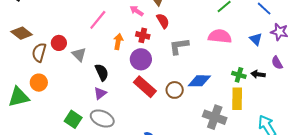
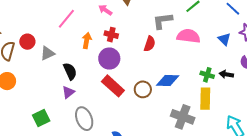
red semicircle: (163, 21) -> (150, 44), moved, turned 49
gray L-shape: (179, 46) -> (163, 21), moved
gray triangle: (79, 55) -> (47, 53), turned 49
green square: (73, 119) -> (41, 118), turned 30
gray ellipse: (102, 119) -> (84, 119), moved, turned 45

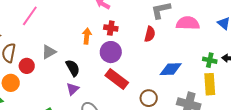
pink line: (66, 19) -> (30, 16), moved
red circle: (27, 42) -> (27, 66), moved
brown circle: (143, 89) -> (149, 98), moved

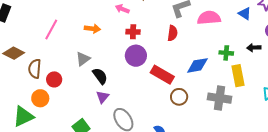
orange arrow: (87, 36) -> (92, 29), moved, turned 98
gray triangle: (49, 52) -> (83, 59), moved
green cross: (210, 60) -> (226, 53), moved
red rectangle: (117, 79) -> (162, 75), moved

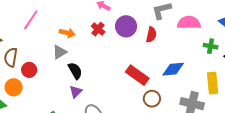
orange arrow: (92, 29) -> (67, 33), moved
red cross: (133, 32) -> (98, 29), moved, turned 32
green cross: (226, 53) -> (211, 46), moved
purple circle: (136, 56) -> (126, 26), moved

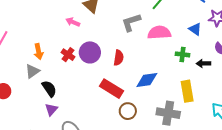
purple circle: (126, 26) -> (90, 52), moved
red cross: (98, 29) -> (68, 55), moved
orange arrow: (67, 33) -> (39, 51), turned 70
red semicircle: (151, 35) -> (119, 58), moved

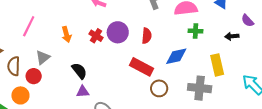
green cross: (183, 54) -> (195, 31), moved
gray triangle: (32, 71) -> (43, 57), moved
purple triangle: (51, 110) -> (83, 92), turned 48

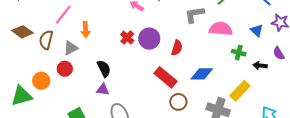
green cross: (195, 31) -> (239, 53), moved
orange arrow: (66, 34) -> (86, 30), moved
yellow rectangle: (217, 65) -> (240, 91), turned 45
brown semicircle: (14, 66) -> (46, 40), moved
red circle: (34, 76) -> (65, 69), moved

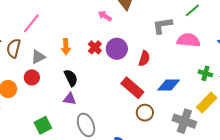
orange arrow: (86, 30) -> (66, 47), moved
green cross: (239, 53) -> (205, 73), moved

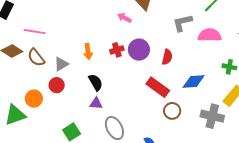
pink line: (31, 23) -> (35, 32), moved, turned 65
red cross: (95, 47) -> (117, 50), turned 32
brown semicircle: (14, 48) -> (36, 58), turned -48

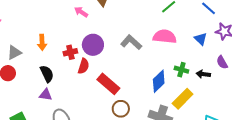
gray L-shape: (182, 23) -> (131, 42), moved, turned 50
red cross: (117, 50) -> (70, 52), moved
red semicircle: (167, 57) -> (84, 66), moved
blue diamond: (194, 81) -> (159, 81), moved, turned -45

